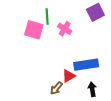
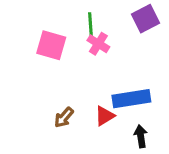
green line: (47, 16) -> (91, 25), moved
brown arrow: (56, 88) -> (64, 117), moved

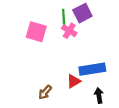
purple square: (145, 19) -> (82, 13), moved
brown arrow: (64, 117) -> (45, 92), moved

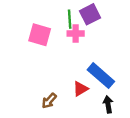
pink cross: (69, 31) -> (76, 34), turned -32
blue rectangle: (92, 69) -> (101, 76), turned 50

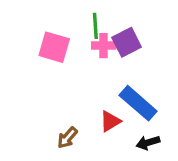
purple square: (90, 14) -> (127, 42), moved
black arrow: (108, 104) -> (148, 143), turned -98

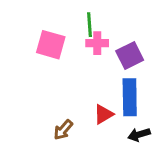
purple square: (127, 42) -> (130, 56), moved
blue rectangle: (138, 103) -> (130, 97), turned 48

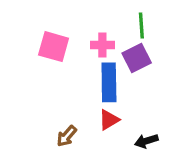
green line: (89, 25) -> (141, 25), moved
blue rectangle: (130, 97) -> (109, 82), moved

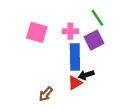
green line: (141, 25) -> (97, 18), turned -30
black arrow: (146, 141) -> (86, 75), moved

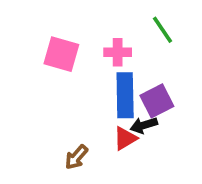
purple square: (94, 40) -> (157, 101), moved

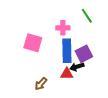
pink square: (61, 54) -> (33, 43), moved
red triangle: (125, 138) -> (67, 74), turned 32

